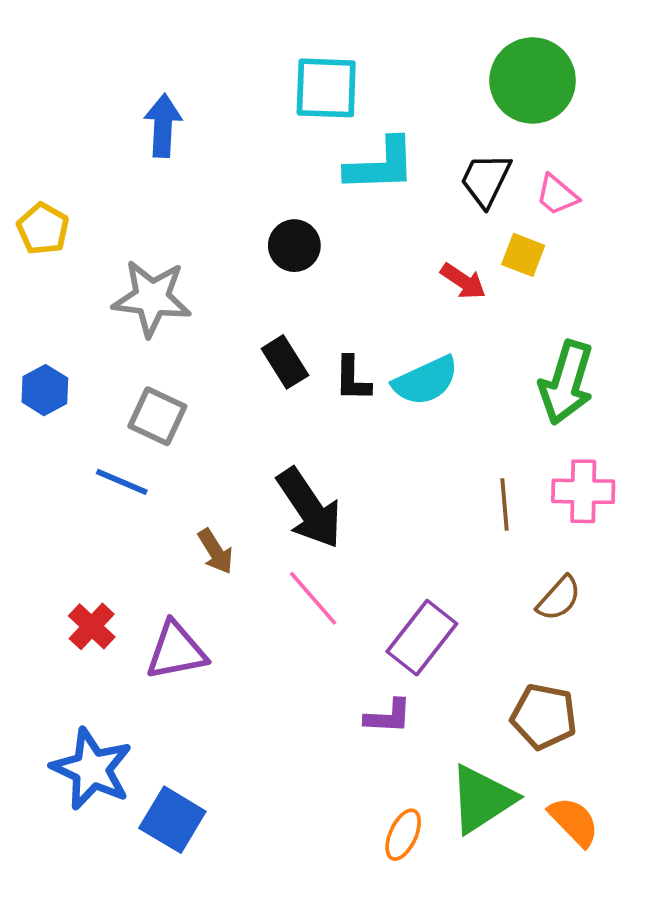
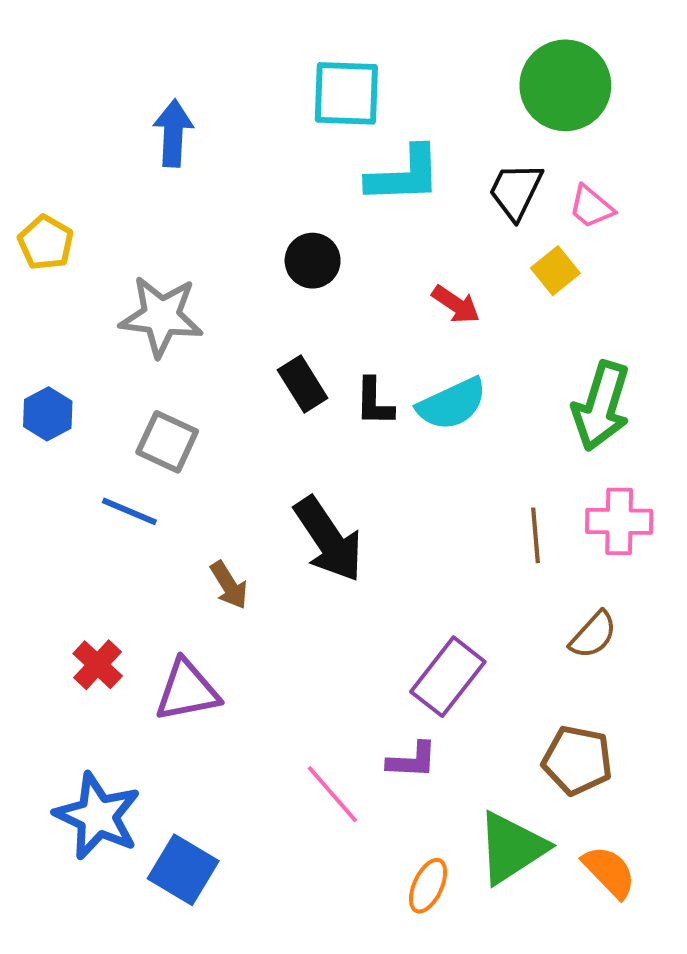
yellow square: (523, 255) -> (555, 271), turned 30
red arrow: (463, 281) -> (456, 304), moved
pink line: (313, 598) -> (332, 794), moved

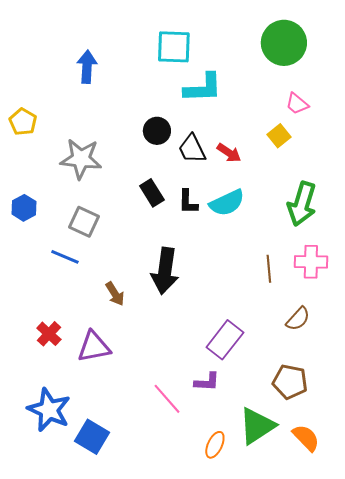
black trapezoid: (516, 191) -> (192, 149), moved, turned -52
black arrow: (328, 539) -> (165, 271), turned 42

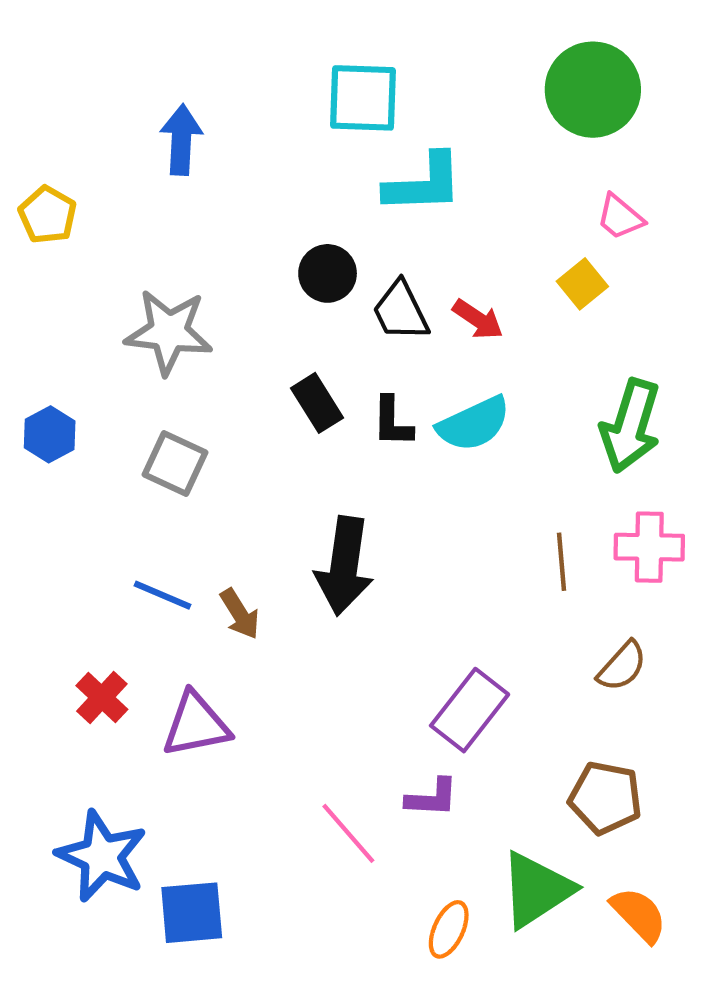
yellow pentagon: (23, 122) -> (48, 215), moved
blue line: (65, 257) -> (162, 595), moved
blue square: (92, 437) -> (192, 913), turned -36

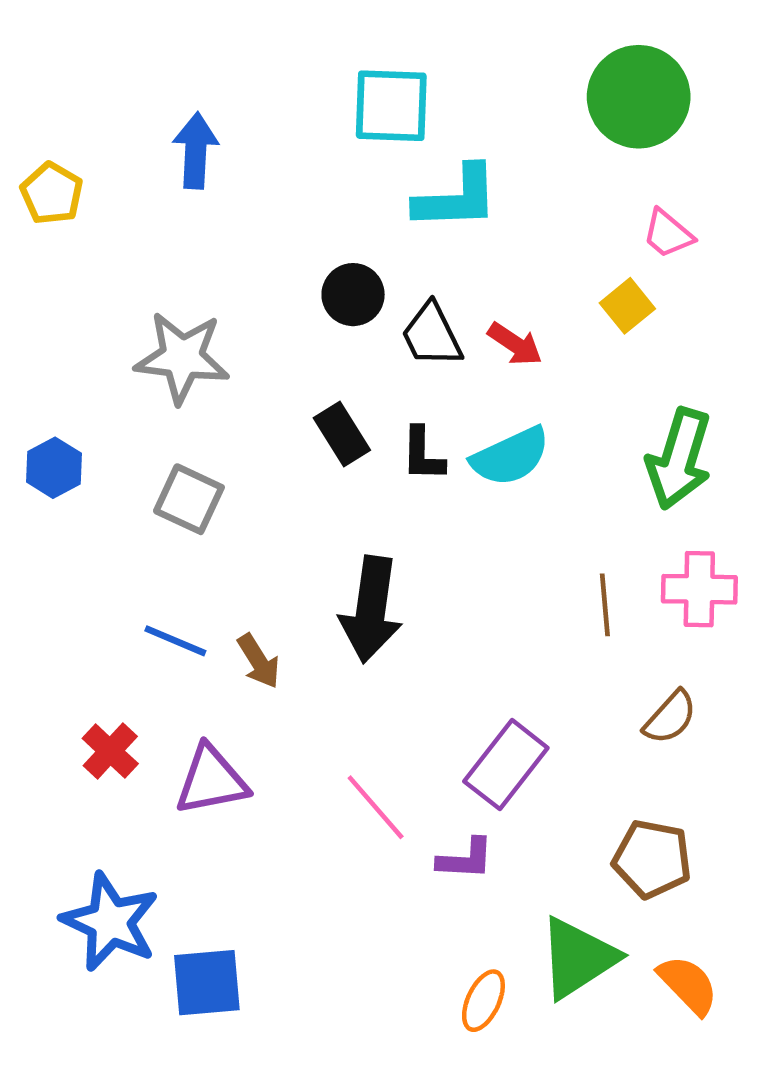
yellow pentagon: (48, 215) -> (52, 193), moved
pink line: (348, 833) -> (376, 807), moved

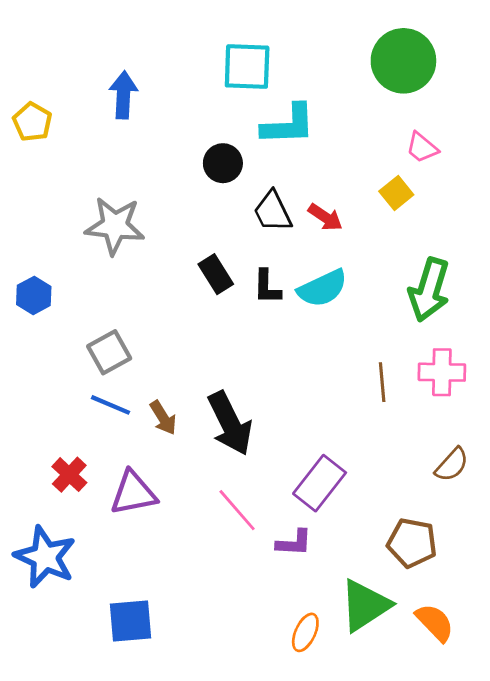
black circle: (353, 295) -> (223, 163), moved
gray square: (189, 499) -> (109, 352), moved, turned 36
black arrow: (371, 609) -> (230, 423), moved, turned -34
brown semicircle: (670, 717) -> (452, 465), moved
blue star: (110, 922) -> (45, 557), moved

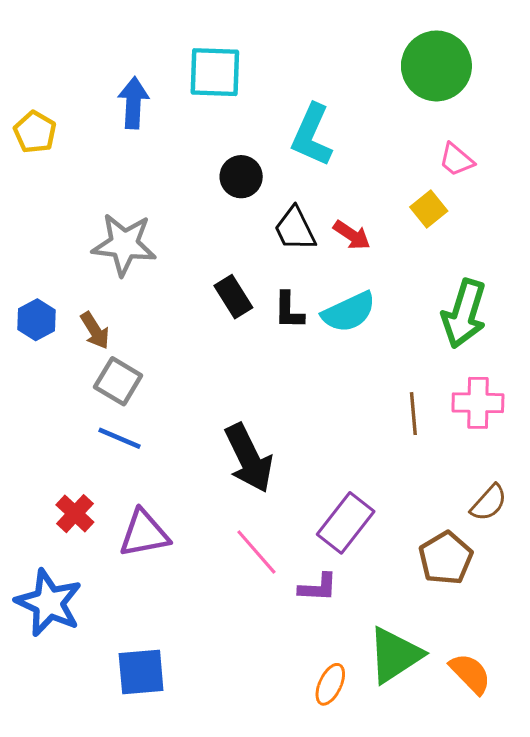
cyan square: (247, 66) -> (215, 72), moved
cyan L-shape: (288, 125) -> (312, 135), turned 116
gray square: (109, 352) -> (118, 381), turned -30
brown arrow: (163, 418) -> (95, 331), moved
brown pentagon: (412, 543) -> (446, 558), moved, turned 30

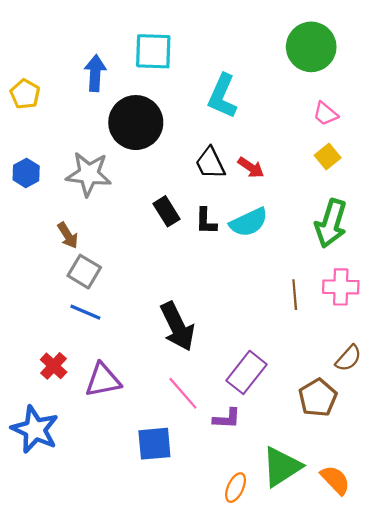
black circle: (241, 177) -> (136, 123), moved, size x1.8
yellow square: (429, 209) -> (328, 156), moved
blue hexagon: (37, 320) -> (26, 173), moved
blue square: (141, 672) -> (154, 444), moved

